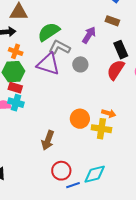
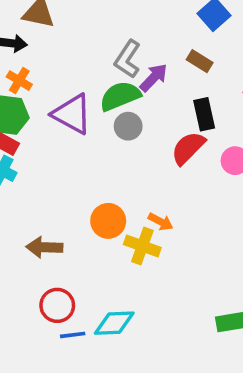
green semicircle: (49, 32) -> (120, 96), moved
gray L-shape: (59, 47) -> (128, 59), moved, turned -95
brown arrow: (48, 140) -> (44, 247), turned 60

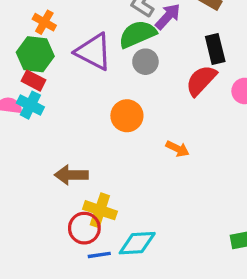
orange circle: (108, 221) -> (127, 116), moved
yellow cross: (142, 246) -> (100, 210), moved

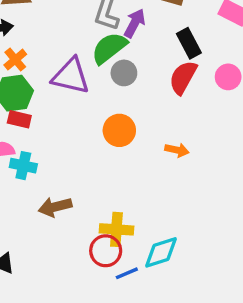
orange cross: (44, 22) -> (15, 60), turned 35
cyan cross: (30, 105) -> (23, 166), moved
brown arrow: (71, 175) -> (55, 207), moved

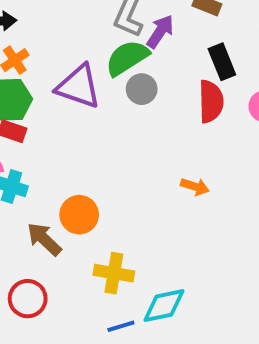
red semicircle: (183, 77) -> (211, 101), turned 144
orange circle: (119, 130) -> (79, 215), moved
brown arrow: (55, 207) -> (44, 239), turned 52
red circle: (106, 251) -> (28, 299), moved

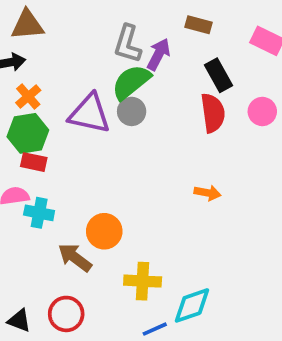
gray circle: (142, 89) -> (132, 111), moved

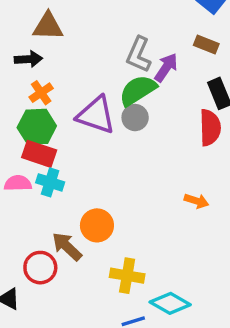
red rectangle: (34, 162) -> (39, 154), size x1.4
cyan cross: (39, 213) -> (50, 182), moved
cyan diamond: (192, 305) -> (170, 303), turned 42
red circle: (66, 314) -> (40, 268), moved

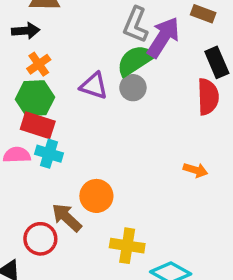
purple arrow: (166, 68) -> (163, 37), size x1.4
purple triangle: (96, 115) -> (94, 86), size x0.7

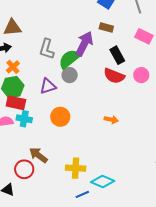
gray L-shape: (136, 25) -> (47, 49), moved
purple triangle: (94, 86) -> (48, 86), moved, turned -30
red semicircle: (208, 97) -> (114, 76), turned 120
orange circle: (96, 196) -> (60, 117), moved

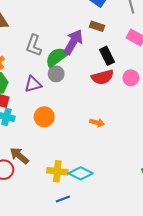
red semicircle: (114, 76) -> (103, 77), turned -40
cyan diamond: (103, 181) -> (81, 173), moved

